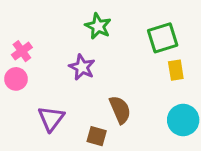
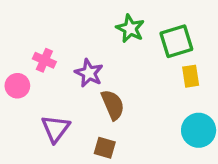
green star: (98, 26) -> (130, 29), moved
pink cross: (22, 51) -> (44, 60), moved, turned -30
brown semicircle: (120, 110) -> (113, 105), moved

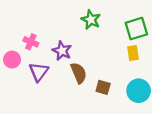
green square: (176, 41) -> (136, 29), moved
purple triangle: (56, 129) -> (39, 72), moved
brown square: (105, 148) -> (103, 87), moved

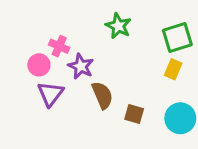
pink cross: (31, 42) -> (59, 46), moved
yellow rectangle: (133, 53) -> (173, 69), turned 32
pink circle: (12, 60) -> (39, 65), moved

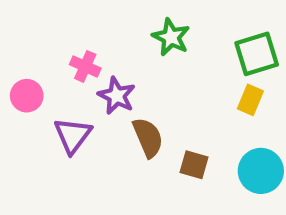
pink circle: (39, 65) -> (27, 96), moved

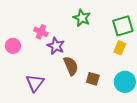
purple triangle: (73, 135) -> (35, 83), moved

